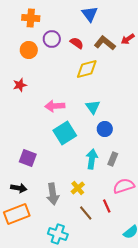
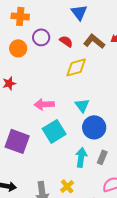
blue circle: (105, 129) -> (94, 127), size x1.5
purple square: (28, 158) -> (17, 141), moved, size x1.4

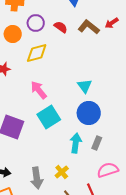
yellow diamond: (76, 67) -> (37, 53), moved
pink arrow: (44, 104) -> (39, 90), turned 54
cyan triangle: (82, 105) -> (85, 86), moved

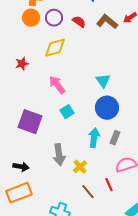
orange circle: (13, 34) -> (31, 18), moved
cyan square: (49, 117) -> (67, 112), size x0.6
gray arrow: (37, 178) -> (59, 155), moved

